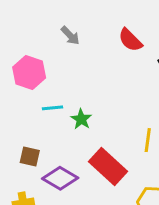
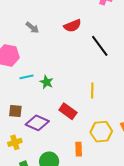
red semicircle: (130, 40) -> (72, 26), turned -60
red rectangle: (108, 167) -> (68, 111), size x0.7

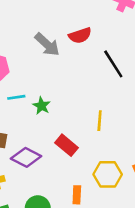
gray arrow: (32, 28) -> (47, 44), moved, size x1.5

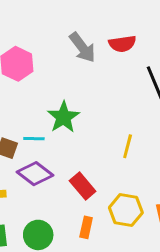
cyan line: (16, 97) -> (34, 139), moved
green star: (41, 106) -> (63, 117), size x1.5
red rectangle: (67, 145) -> (83, 186), moved

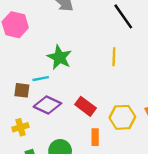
yellow line: (128, 146) -> (114, 57), moved

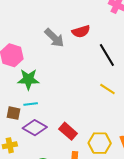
green star: (59, 57) -> (28, 79), moved, turned -30
yellow line: (114, 57) -> (107, 89), moved, turned -63

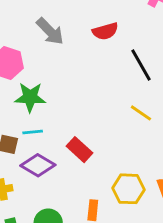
gray arrow: (54, 38) -> (50, 31), moved
red rectangle: (68, 131) -> (80, 150), moved

